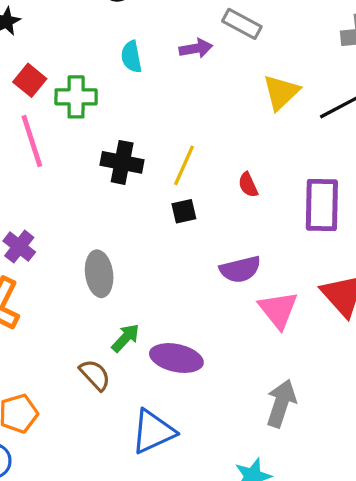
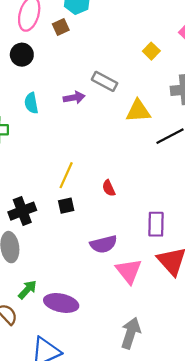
yellow triangle: (281, 92) -> (138, 111), moved, turned 40
black cross: (122, 162) -> (22, 211), moved, turned -32
purple rectangle: (322, 205) -> (156, 224), moved, size x0.7

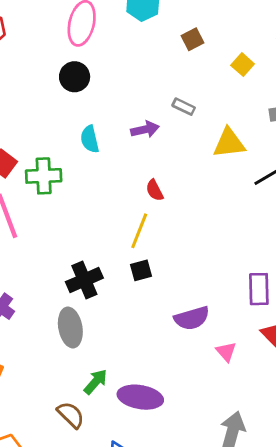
brown square: (61, 27) -> (193, 39), moved
gray rectangle: (105, 81) -> (184, 107), size x0.7
red semicircle: (109, 188) -> (155, 190), moved
pink triangle: (129, 271) -> (226, 352), size x0.6

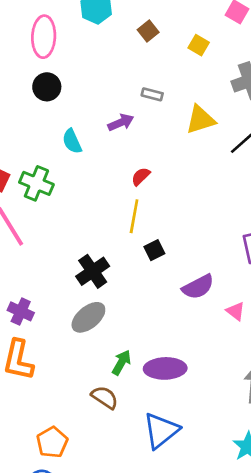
green cross: (44, 176) -> (36, 183), turned 36
red semicircle: (155, 190) -> (141, 176), turned 84
black square: (141, 270) -> (154, 250), moved
gray ellipse: (70, 327) -> (88, 317), turned 72

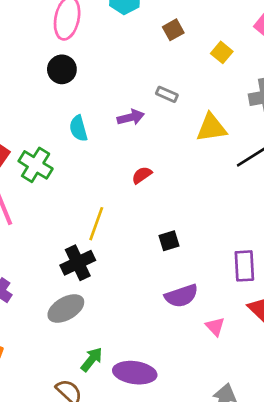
yellow line: (134, 216) -> (96, 224), moved
black square: (154, 250) -> (169, 241), moved

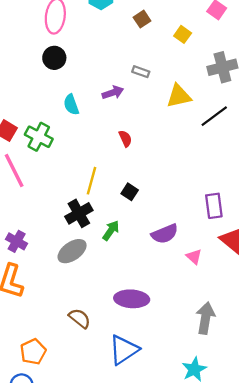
red semicircle: (142, 175) -> (125, 139), turned 105
black square: (169, 241) -> (130, 192), moved, turned -35
green arrow: (92, 359) -> (111, 231), moved

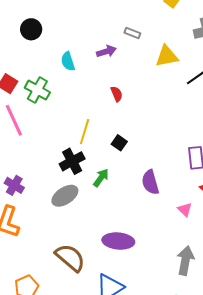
black circle: (54, 58) -> (31, 29), moved
purple semicircle: (165, 234) -> (150, 182), turned 95
pink triangle: (194, 257) -> (185, 209), moved
brown semicircle: (80, 318) -> (70, 258), size x1.5

